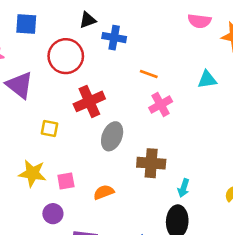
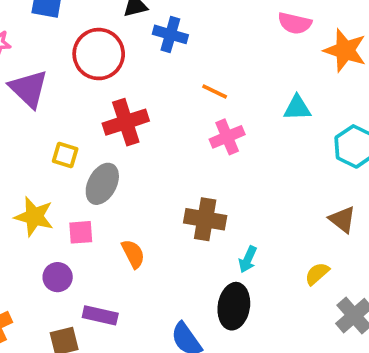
gray ellipse: (112, 136) -> (102, 184), moved
orange semicircle: (104, 192) -> (133, 254), turned 78

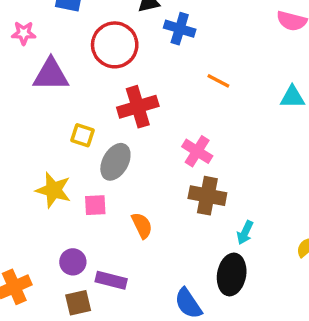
purple triangle: (29, 89) -> (51, 75), turned -45
pink cross: (227, 137) -> (197, 151), moved, turned -36
purple circle: (58, 277) -> (73, 262), moved

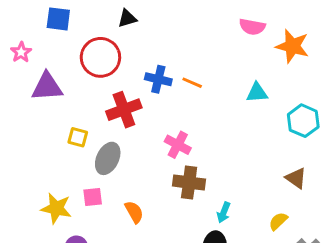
blue cross: (180, 29) -> (158, 79), moved
pink star: (24, 33) -> (21, 52), turned -30
yellow star: (53, 190) -> (56, 208), moved

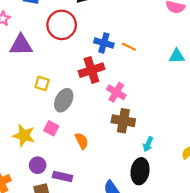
red cross: (124, 110) -> (91, 70), moved
pink square: (93, 197) -> (51, 128), turned 32

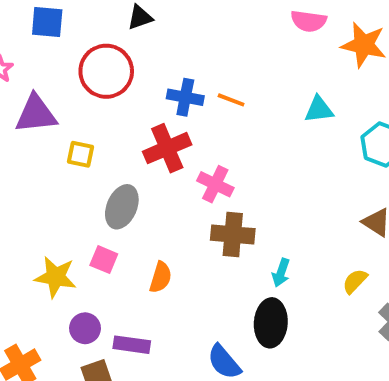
yellow square: (42, 83) -> (80, 154), moved
orange semicircle: (82, 141) -> (161, 277), turned 49

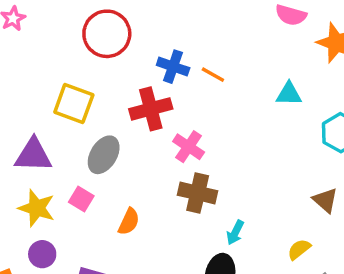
purple triangle: (36, 114) -> (33, 155), moved
yellow square: (80, 154) -> (74, 104), size x1.6
purple circle: (85, 328) -> (42, 254), moved

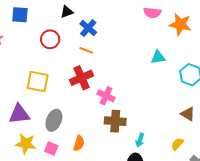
red circle: (107, 34) -> (50, 39), size x0.7
blue cross: (173, 67) -> (88, 28), moved, turned 30
orange line: (213, 75) -> (86, 50), moved
gray ellipse: (104, 155) -> (54, 120), moved
pink square: (81, 199) -> (51, 149), moved

